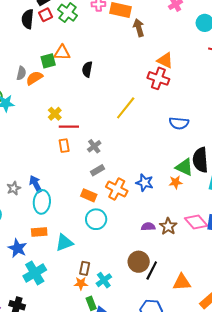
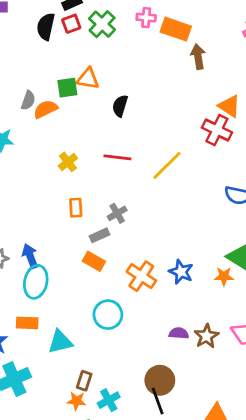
red line: (69, 127) -> (117, 157), moved
gray rectangle: (97, 170) -> (99, 235), moved
orange rectangle: (89, 195) -> (94, 261), moved
black line: (152, 271) -> (158, 401), moved, turned -54

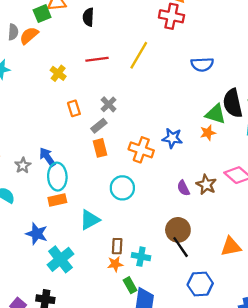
orange rectangle: (94, 261) -> (100, 148), turned 60
orange rectangle: (27, 323) -> (57, 200), moved
purple semicircle: (179, 333) -> (183, 188), turned -105
cyan cross: (109, 400) -> (141, 257), turned -36

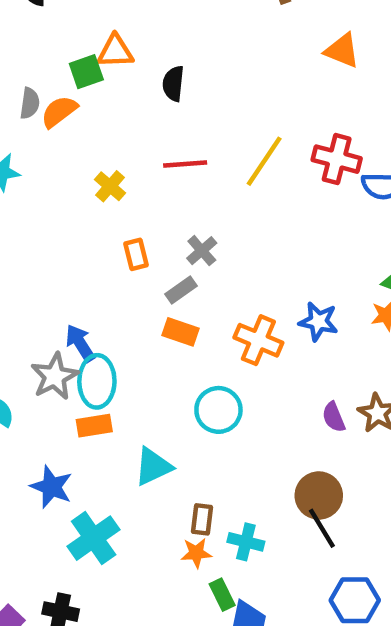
red cross: (171, 16) -> (337, 159), moved
orange rectangle: (100, 148) -> (181, 332), turned -60
gray star: (23, 165) -> (55, 376), moved, size x1.5

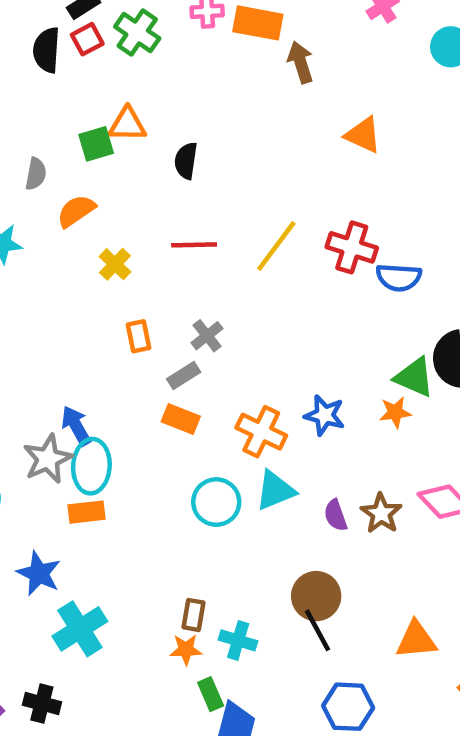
orange semicircle: (59, 112) -> (76, 211), moved
cyan triangle: (153, 467) -> (275, 490), moved

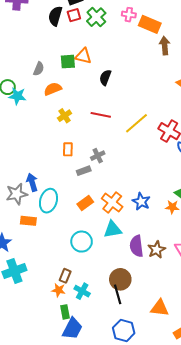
orange rectangle: (181, 419) -> (85, 203), moved, turned -70
cyan ellipse: (91, 466) -> (48, 201), moved
cyan circle: (216, 502) -> (82, 242), moved
purple semicircle: (336, 515) -> (136, 246), size x1.5

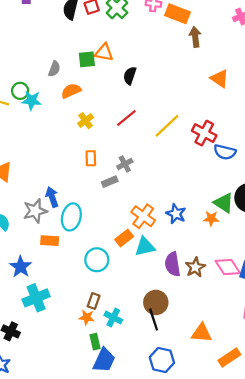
red line: (101, 115) -> (126, 118), turned -48
orange rectangle: (85, 203) -> (124, 238), moved
cyan circle: (82, 242) -> (97, 260), moved

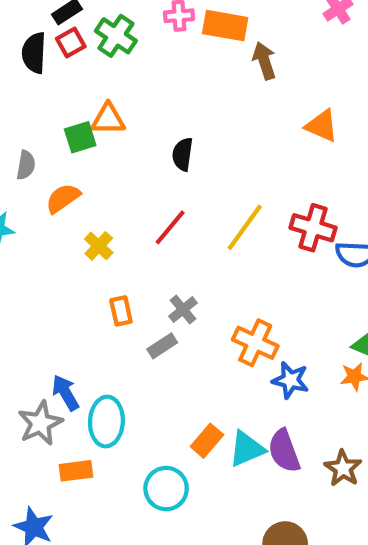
black semicircle: (130, 76) -> (183, 154), moved
orange cross: (143, 216) -> (255, 343), moved
purple semicircle: (173, 264) -> (284, 451), moved

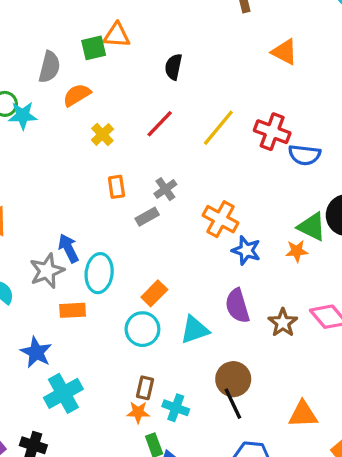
gray semicircle: (26, 165) -> (49, 67), size x1.4
orange rectangle: (207, 441) -> (154, 293), moved
cyan triangle: (247, 449) -> (195, 330), moved

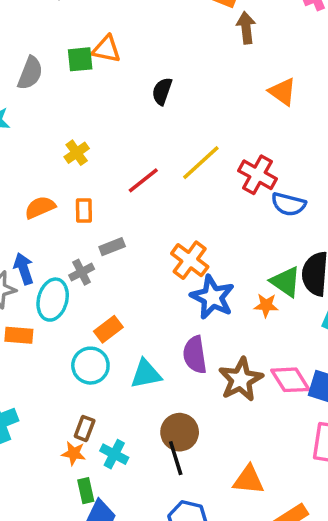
orange semicircle: (77, 95) -> (40, 207), moved
red line: (160, 124) -> (143, 180), moved
gray cross: (165, 189) -> (82, 272), moved
blue star: (246, 250) -> (212, 297), size x1.4
brown star: (283, 323) -> (241, 379), size x1.4

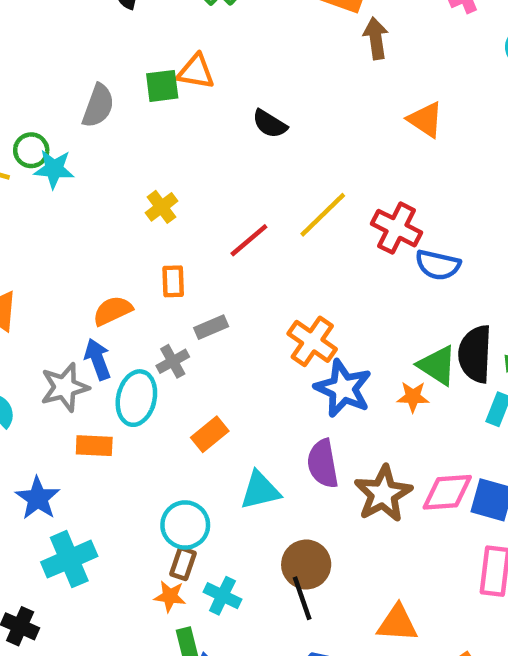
black semicircle: (162, 91) -> (270, 124), turned -76
orange semicircle: (40, 207) -> (113, 311), moved
cyan circle: (90, 366) -> (185, 525), moved
pink diamond: (290, 380) -> (447, 492), turned -60

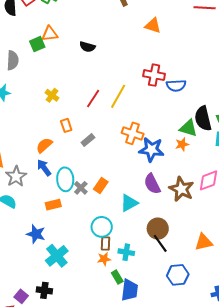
yellow line: (323, 215) -> (118, 96), moved
gray cross: (173, 361) -> (81, 188), moved
gray star: (65, 387) -> (16, 176), moved

